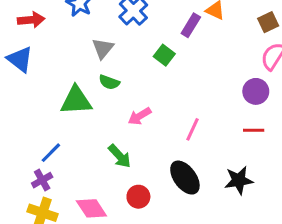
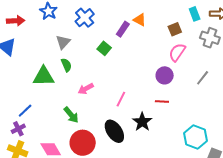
green semicircle: (109, 82) -> (66, 65), turned -136
black star: (239, 180) -> (142, 122), moved, turned -30
red circle: (138, 197) -> (83, 143), size x1.6

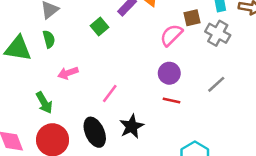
gray cross: (210, 38) -> (218, 33), moved
pink semicircle: (177, 52) -> (171, 35), moved
red line: (162, 101) -> (171, 100), moved

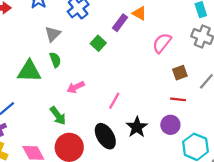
brown square: (192, 18) -> (180, 73), moved
purple circle: (169, 73) -> (170, 125), moved
red line: (171, 100) -> (178, 99), moved

